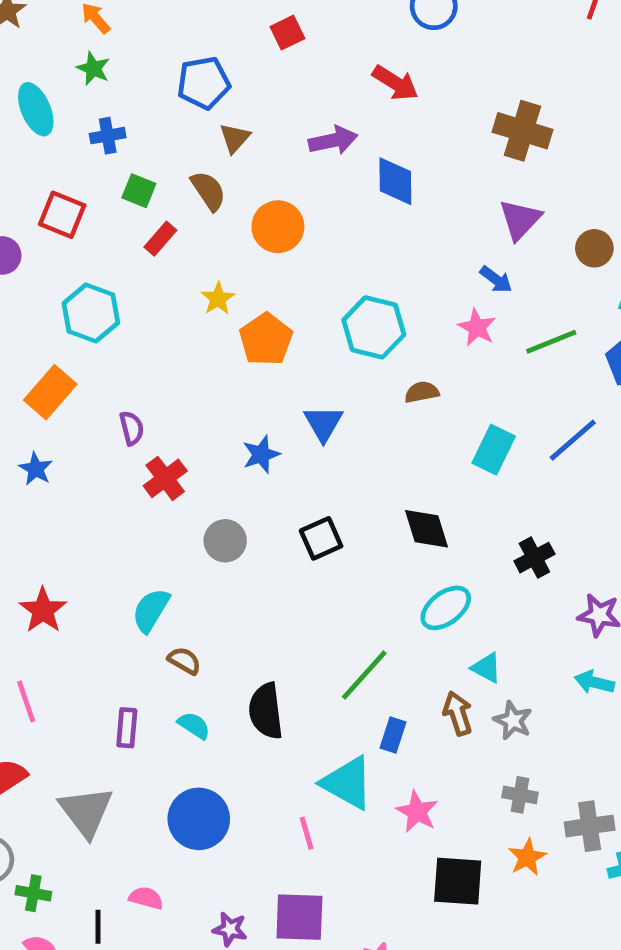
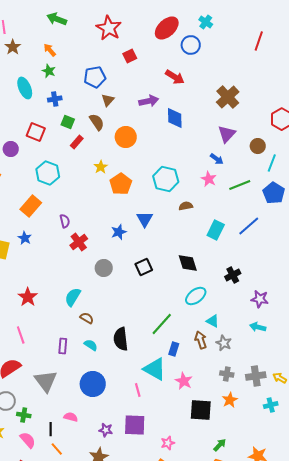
brown cross: (522, 131) -> (228, 97), turned 30
gray cross: (590, 826) -> (256, 376), moved

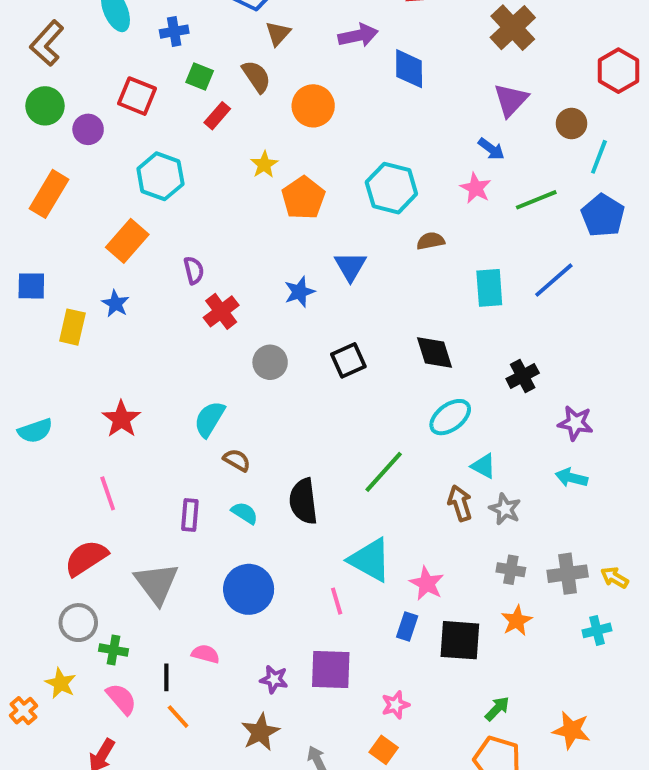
cyan rectangle: (216, 230) -> (489, 288), turned -30
blue rectangle: (174, 349) -> (407, 626), moved

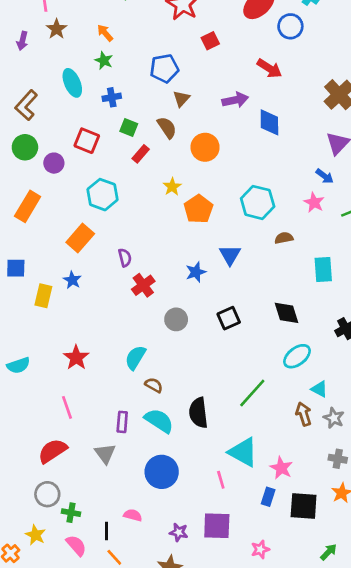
cyan semicircle: (245, 513) -> (159, 421), size x1.6
gray triangle: (157, 583) -> (105, 453), moved, size x0.7

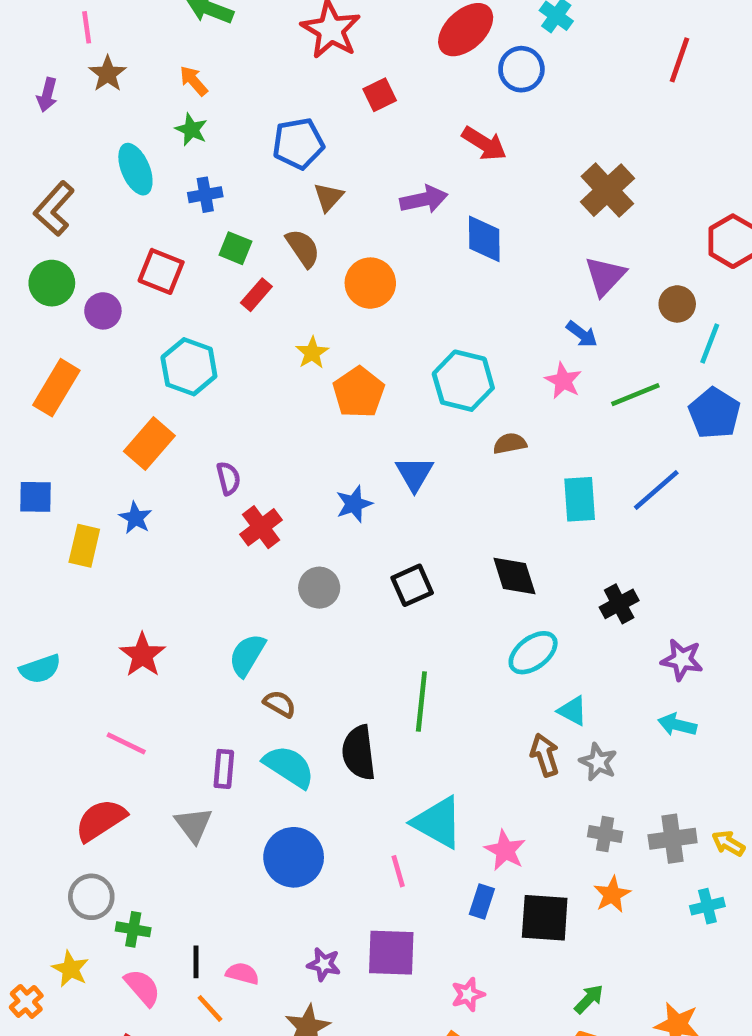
green line: (252, 393) -> (421, 702), moved, turned -36
pink line: (67, 407) -> (126, 743), turned -45
pink semicircle: (133, 515) -> (242, 974), moved

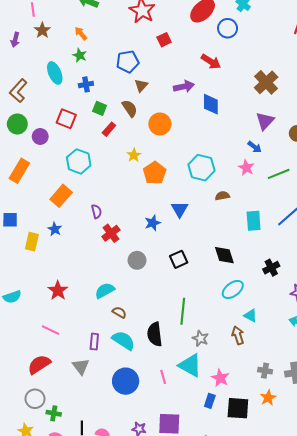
cyan semicircle: (247, 655) -> (105, 291), turned 30
gray star: (598, 762) -> (200, 338), moved
pink line: (398, 871) -> (163, 377), moved

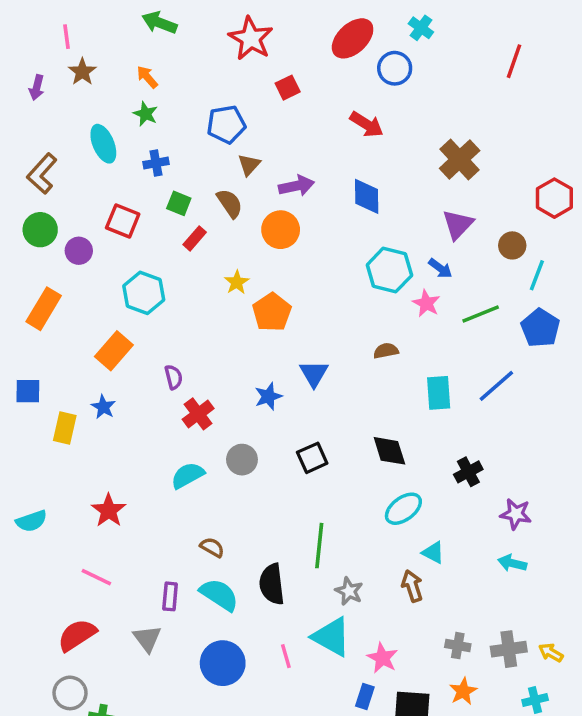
purple arrow: (184, 87) -> (296, 186), moved
cyan hexagon: (202, 168) -> (389, 270), moved
cyan semicircle: (105, 291) -> (188, 475), moved

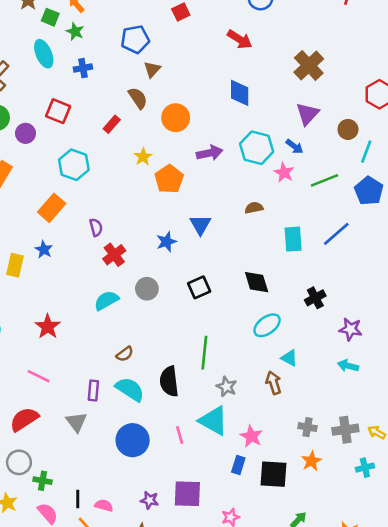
purple arrow: (296, 186) -> (210, 153), moved
green square: (179, 203) -> (50, 17), moved
brown semicircle: (212, 547) -> (125, 354), turned 114

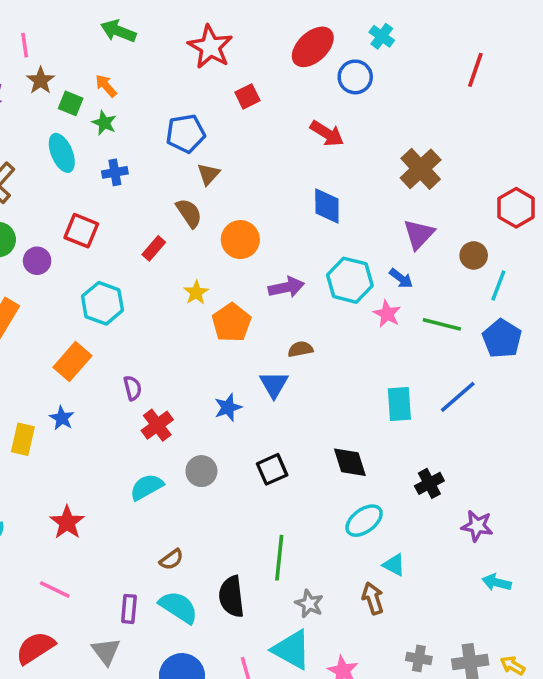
green line: (324, 180) -> (442, 324), turned 36
brown semicircle: (254, 208) -> (300, 349), moved
cyan arrow: (348, 366) -> (497, 582), moved

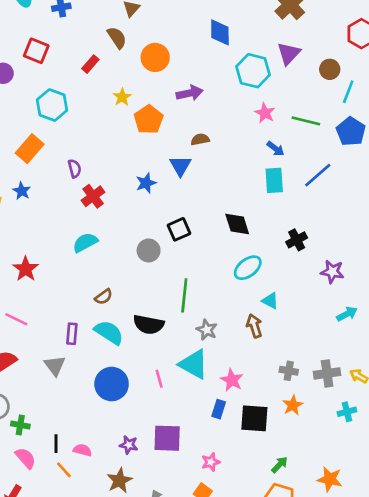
blue arrow: (401, 278) -> (276, 149), moved
cyan hexagon: (350, 280) -> (253, 71), moved
gray circle: (201, 471) -> (149, 250), moved
cyan arrow: (497, 582) -> (347, 314), turned 138
black semicircle: (231, 597) -> (149, 325), turned -72

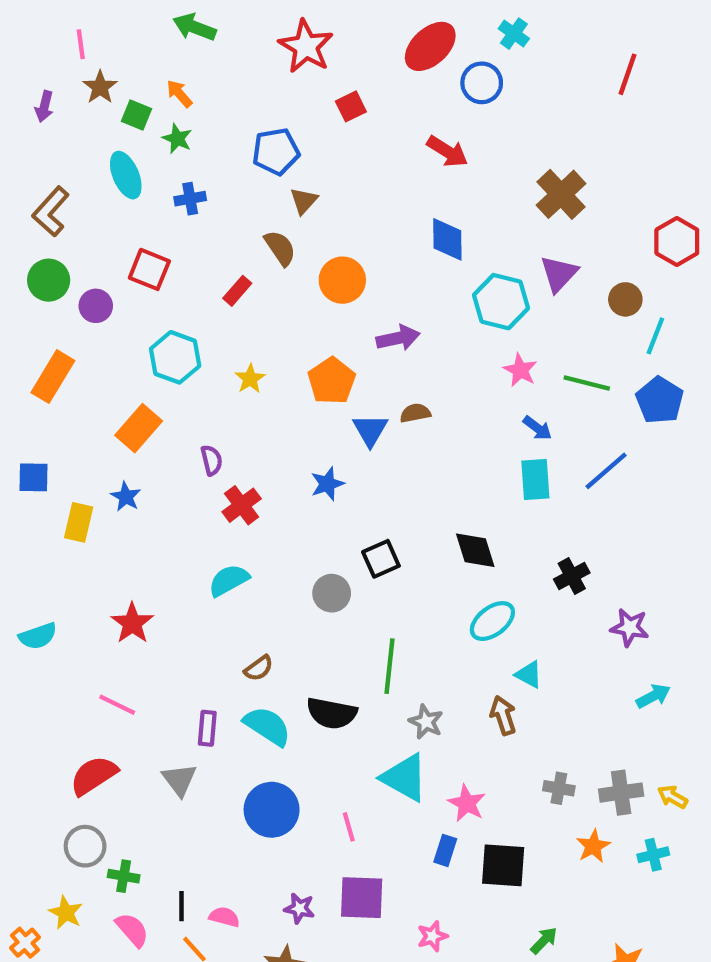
yellow star: (122, 97) -> (250, 379), moved
blue triangle: (180, 166) -> (370, 430), moved
pink line: (159, 379) -> (349, 827), moved
orange star: (293, 405) -> (593, 846), moved

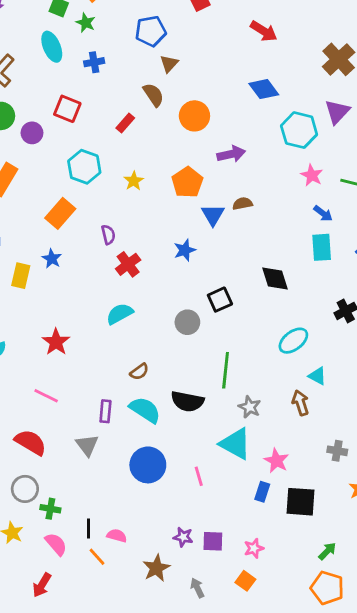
blue diamond: (447, 239) -> (264, 89), turned -36
black diamond: (475, 550) -> (275, 278), moved
red semicircle: (94, 775) -> (31, 442), turned 64
purple square: (362, 898) -> (213, 541), moved, size x0.7
purple star: (299, 908) -> (183, 537), moved

